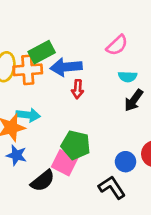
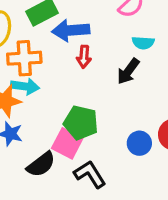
orange cross: (28, 70) -> (24, 58), moved
black arrow: (134, 100) -> (128, 71), moved
black L-shape: (112, 187) -> (90, 174), moved

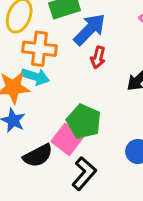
blue arrow: (71, 30) -> (90, 29), turned 129
black L-shape: (90, 174) -> (84, 173), turned 64

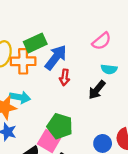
orange cross: (39, 49) -> (23, 61), moved

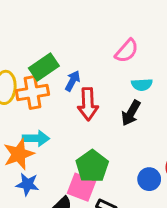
blue arrow: (56, 57) -> (73, 81), size x0.6
red arrow: (65, 77) -> (88, 104), size x1.5
green pentagon: (60, 126) -> (92, 166), turned 30

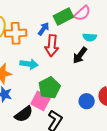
green rectangle: (44, 67) -> (63, 17), moved
cyan arrow: (36, 138) -> (29, 64), moved

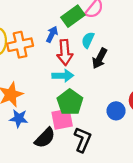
cyan semicircle: (90, 37) -> (88, 40), moved, turned 120
cyan arrow: (29, 64) -> (63, 76), moved
pink square: (41, 101) -> (62, 119), turned -30

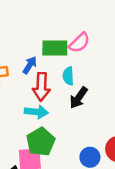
green rectangle: (73, 16) -> (55, 48), turned 30
cyan semicircle: (88, 40) -> (68, 76), turned -35

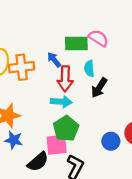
pink semicircle: (79, 43) -> (98, 38), turned -102
blue arrow: (30, 65) -> (54, 60), turned -70

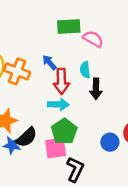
green rectangle: (76, 43) -> (69, 26), moved
orange cross: (22, 67) -> (17, 71), turned 30
black arrow: (99, 88) -> (96, 89), turned -30
black semicircle: (38, 162) -> (27, 137), moved

